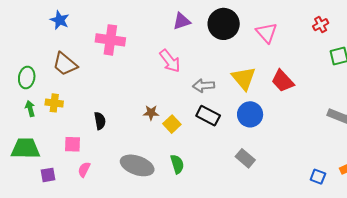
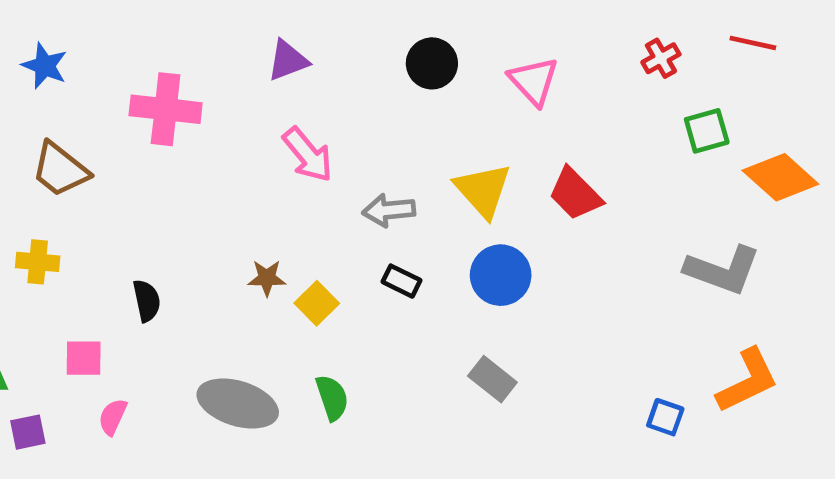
purple triangle: (182, 21) -> (288, 60), moved
black circle: (224, 24) -> (432, 63), size x0.7
black rectangle: (208, 116) -> (402, 281), size x0.7

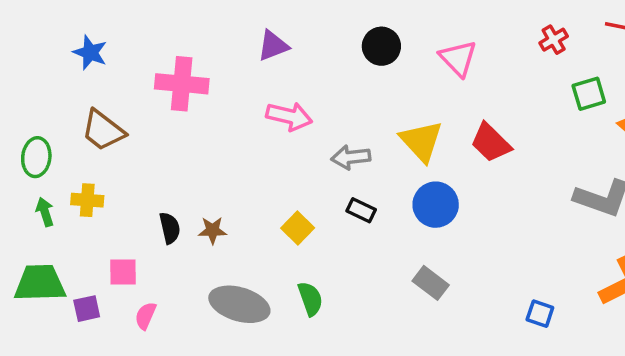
pink arrow: (308, 155) -> (289, 116), turned -36
brown star: (267, 278) -> (212, 230), moved
blue square: (665, 417) -> (540, 314), moved
purple square: (28, 432) -> (87, 309), moved

